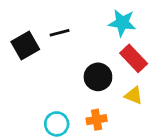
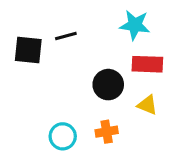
black square: (25, 46) -> (28, 50), turned 36
red rectangle: (134, 58) -> (147, 64), turned -44

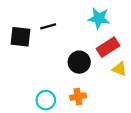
red rectangle: (147, 64) -> (108, 47), turned -35
yellow triangle: (147, 105) -> (120, 69), moved

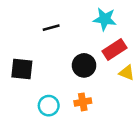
black square: (20, 37) -> (22, 69), moved

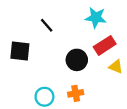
black line: (51, 28) -> (47, 25), turned 64
black square: (22, 69) -> (20, 51), moved

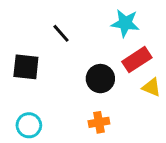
cyan circle: (44, 97) -> (29, 125), moved

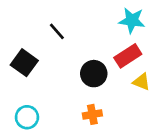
cyan star: (125, 23) -> (132, 20), moved
black square: (26, 67) -> (24, 63), turned 30

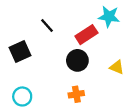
red rectangle: (128, 56) -> (86, 35), moved
black square: (24, 63) -> (20, 51), turned 30

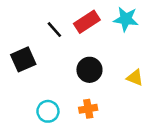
red rectangle: (86, 35) -> (87, 22), moved
cyan circle: (22, 96) -> (48, 111), moved

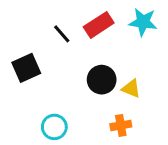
yellow triangle: (135, 78) -> (131, 89), moved
orange cross: (88, 109) -> (121, 125), moved

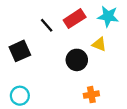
yellow triangle: (131, 89) -> (99, 44), moved
cyan circle: (54, 127) -> (20, 96), moved

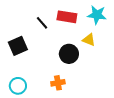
red rectangle: (75, 19) -> (67, 17), turned 42
orange cross: (91, 95) -> (58, 83), moved

